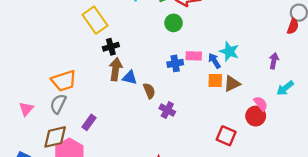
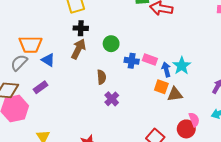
green circle: (174, 23) -> (111, 44), moved
blue triangle: (130, 78) -> (48, 60), moved

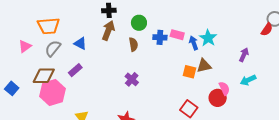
orange trapezoid: (31, 44) -> (48, 26), moved
brown semicircle: (101, 77) -> (133, 44), moved
orange square: (161, 87) -> (189, 72), moved
purple cross: (112, 99) -> (132, 79), moved

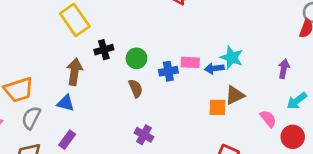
black cross: (109, 10) -> (104, 50), moved
brown arrow: (108, 30) -> (75, 72), moved
blue arrow: (194, 43) -> (214, 68), turned -64
red circle: (218, 98) -> (293, 137), moved

